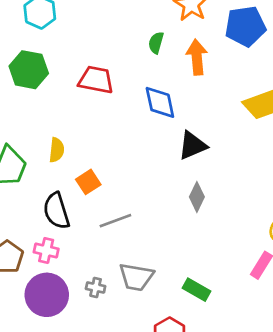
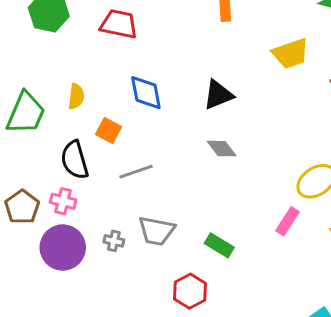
blue diamond: (160, 102) -> (146, 93), moved
orange square: (88, 182) -> (109, 131), turned -30
gray diamond: (197, 197) -> (222, 149), turned -64

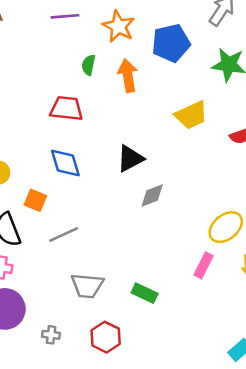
red trapezoid: (119, 24) -> (66, 108), moved
gray diamond: (222, 149) -> (152, 196), moved, turned -68
gray cross: (114, 241) -> (51, 335), moved
red hexagon: (190, 291) -> (106, 337), moved

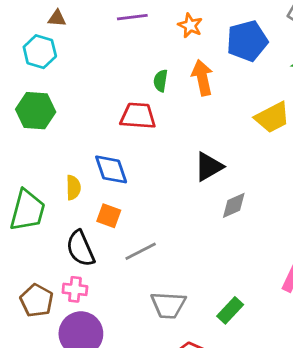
orange star: (118, 26) -> (190, 25), size x0.7
green semicircle: (88, 65) -> (161, 81), moved
blue diamond: (65, 163) -> (111, 169), moved
green rectangle: (145, 293) -> (230, 310), turned -70

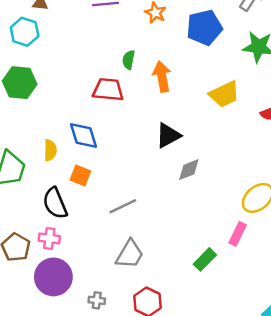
orange arrow: (202, 78) -> (162, 76), moved
gray line: (141, 251) -> (123, 206), moved
gray trapezoid: (168, 305) -> (130, 254), turned -64
green rectangle: (230, 310) -> (205, 259), moved

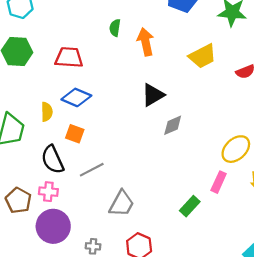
red trapezoid: (108, 90) -> (69, 57), moved
blue diamond: (83, 135) -> (76, 97), turned -48
gray line: (123, 206) -> (92, 170), moved

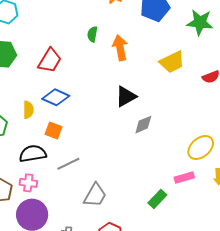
red trapezoid: (69, 57) -> (50, 61), turned 116
black semicircle: (53, 160) -> (33, 154), turned 104
pink rectangle: (219, 182) -> (184, 177), turned 48

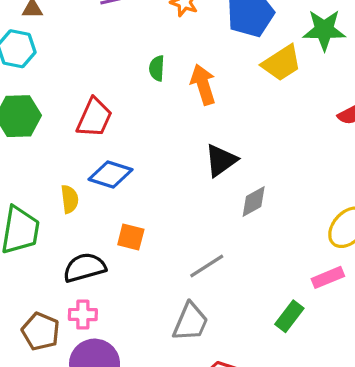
yellow trapezoid: (172, 62) -> (282, 63), moved
orange square: (54, 130) -> (131, 237), moved
gray line: (68, 164) -> (207, 266), moved

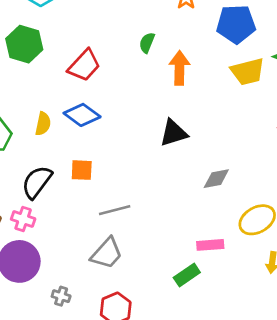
gray diamond: (254, 202) -> (216, 179), moved
orange square: (131, 237) -> (82, 170), turned -30
gray line: (207, 266) -> (115, 210), moved
black semicircle: (85, 268) -> (37, 182), turned -56
pink rectangle: (328, 277) -> (210, 245), moved

